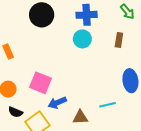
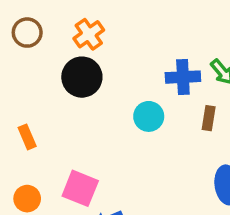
blue cross: (87, 15) -> (183, 77), moved

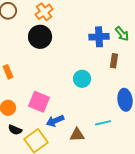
cyan circle: (149, 116) -> (82, 79), moved

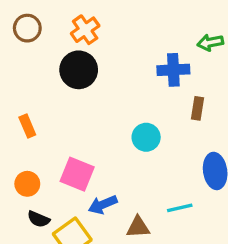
green arrow: (122, 34) -> (210, 43), moved, turned 119

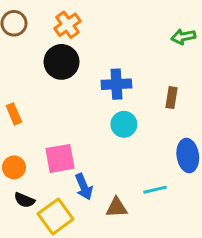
blue cross: (173, 70) -> (116, 84), moved
pink square: (77, 174) -> (60, 158), turned -32
blue arrow: (103, 205) -> (84, 187), turned -90

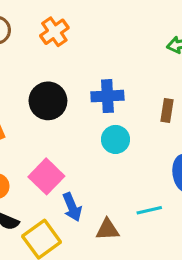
black circle: (62, 62) -> (48, 101), moved
pink square: (60, 158) -> (46, 176), turned -36

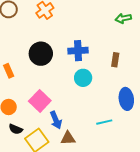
brown triangle: (107, 230) -> (68, 138), moved

